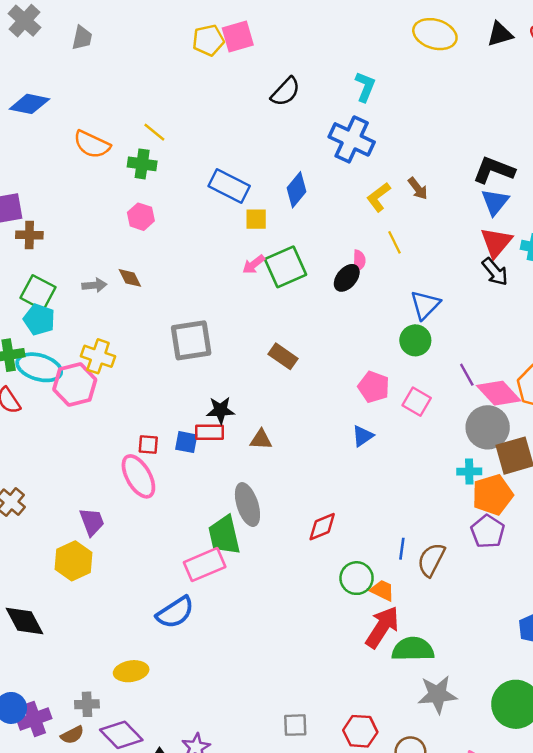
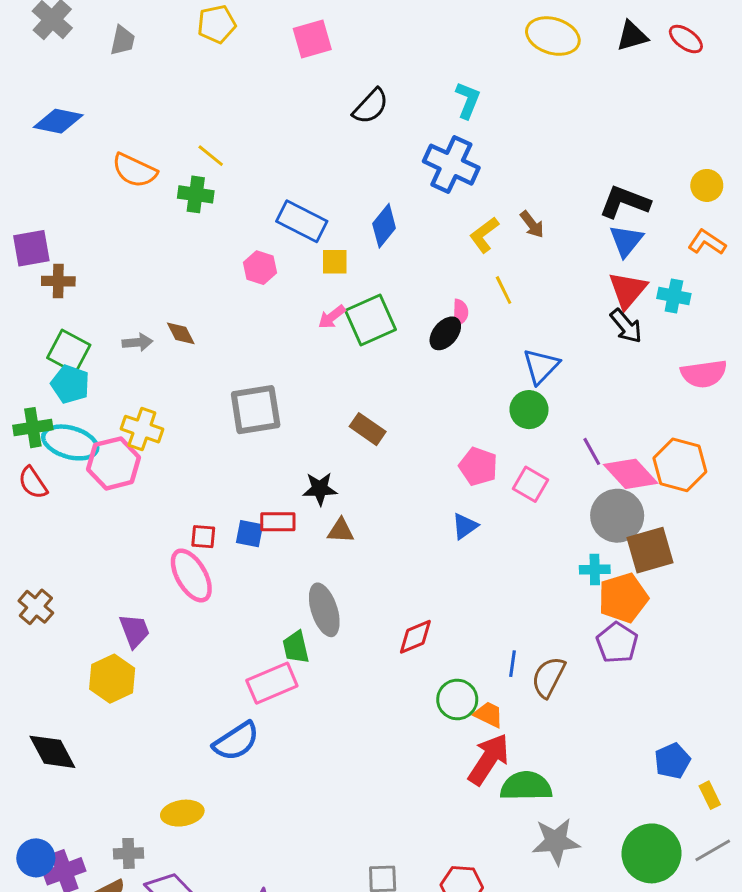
yellow pentagon: (208, 40) -> (217, 24), moved
pink hexagon: (141, 217) -> (260, 268), moved
black star: (221, 410) -> (320, 489), moved
green trapezoid: (224, 535) -> (296, 647), size x0.7

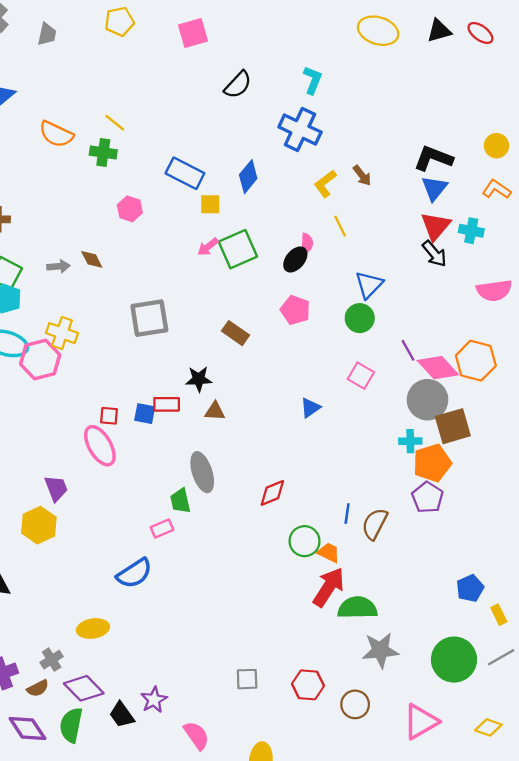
pink hexagon: (260, 268) -> (130, 209), moved
pink pentagon: (478, 466) -> (295, 310), moved
pink rectangle: (272, 683) -> (162, 528), size x0.6
gray cross: (129, 853) -> (52, 660), turned -30

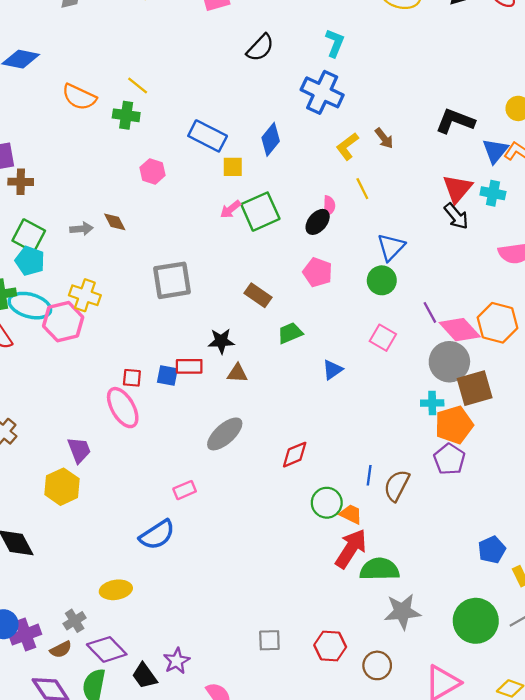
blue triangle: (434, 188) -> (495, 151), moved
gray ellipse: (202, 472) -> (225, 434), turned 66
green trapezoid: (180, 501) -> (290, 333), moved, turned 80

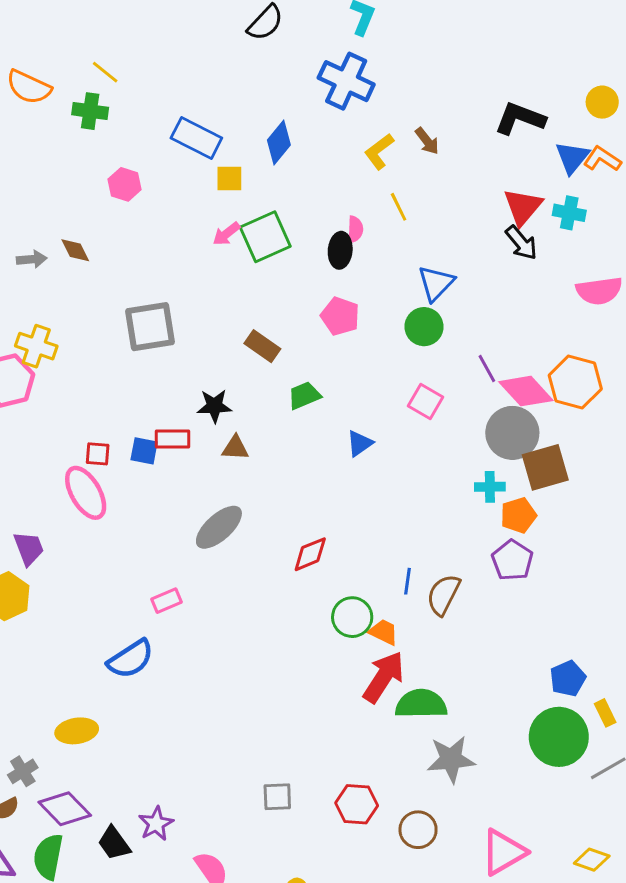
black ellipse: (318, 222) -> (340, 250), turned -35
orange pentagon: (454, 425) -> (518, 515), size x0.7
green circle: (476, 621) -> (559, 737), moved

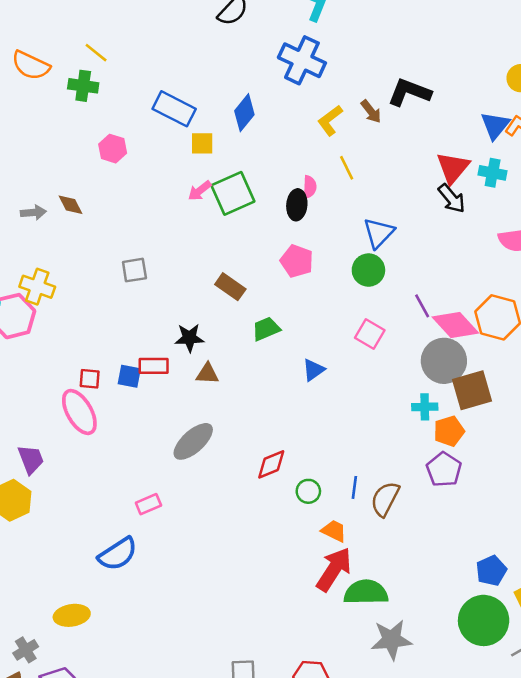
black L-shape: (520, 119) -> (409, 92), moved
gray square: (150, 327) -> (134, 270), size x0.6
green circle: (352, 617) -> (308, 491), moved, size x0.7

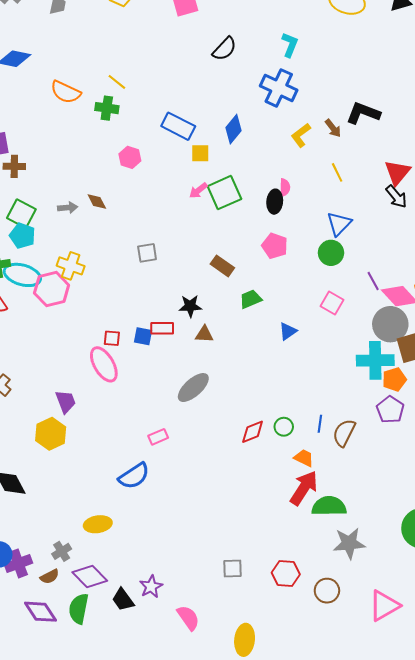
yellow line: (347, 168) -> (337, 172), moved
cyan cross: (425, 407) -> (375, 360), size x1.8
red diamond: (271, 464) -> (253, 432), moved

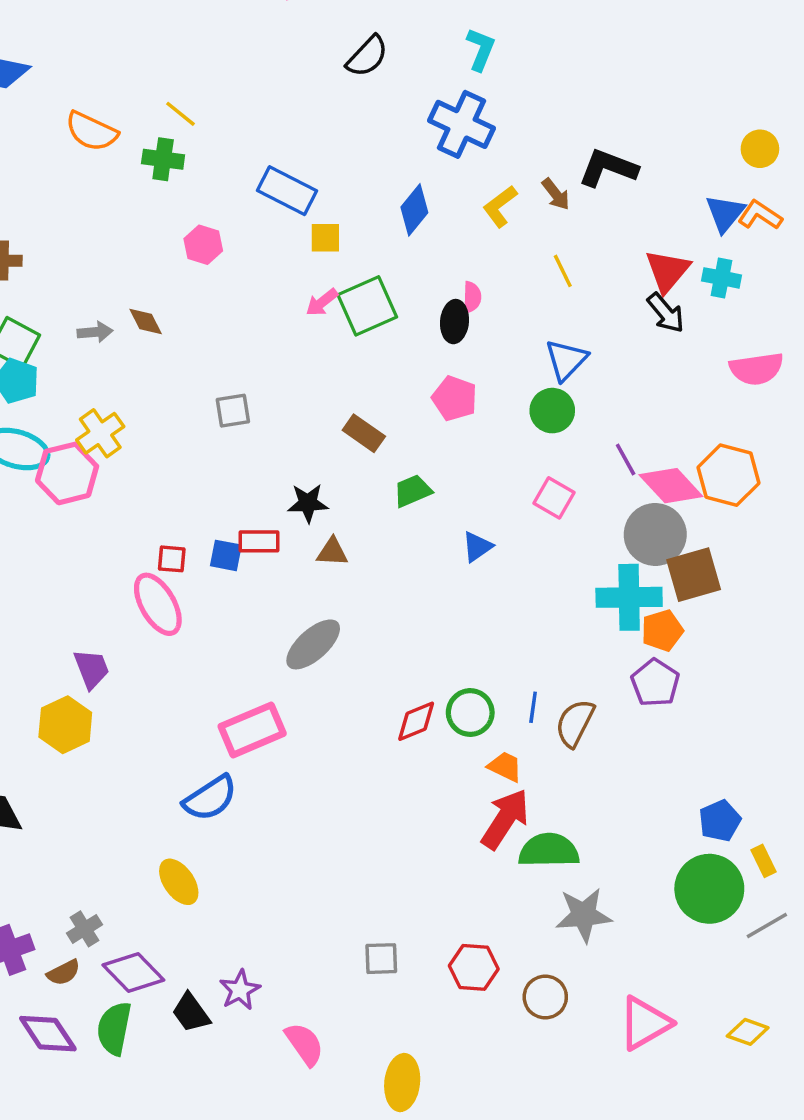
blue diamond: (233, 129) -> (414, 210), moved
yellow cross: (71, 266) -> (100, 433), turned 36
green circle: (284, 427) -> (470, 713), size x1.4
pink rectangle: (158, 437) -> (252, 730), size x1.8
yellow ellipse: (98, 524) -> (179, 882), moved, turned 64

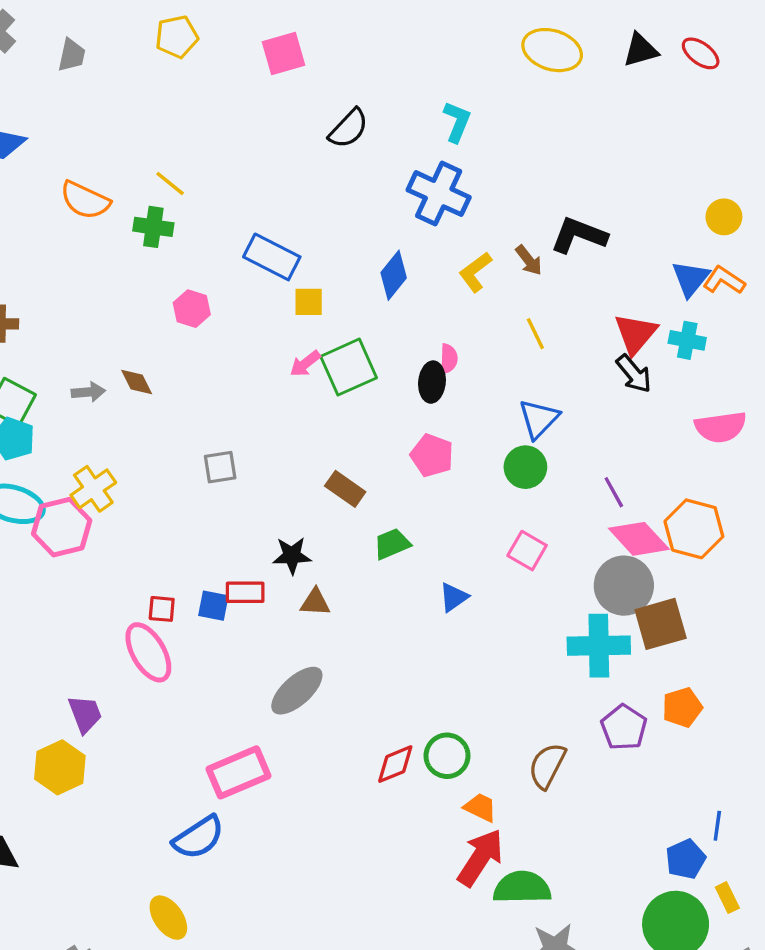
purple line: (626, 459) -> (614, 492), moved
orange pentagon: (662, 630) -> (682, 707), moved
blue line: (533, 707) -> (717, 826), moved

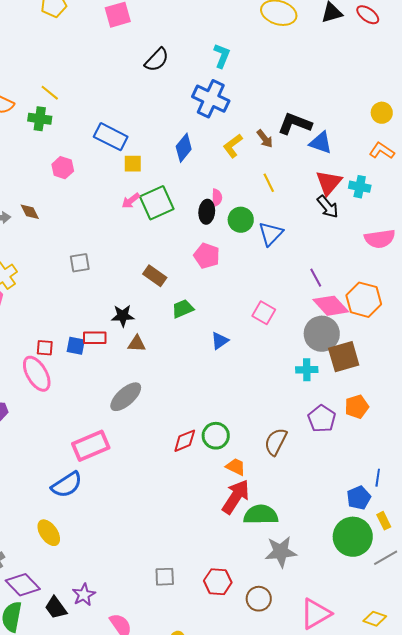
blue triangle: (691, 279) -> (321, 143), moved, turned -50
green circle: (525, 467) -> (241, 220), moved
cyan cross: (599, 646) -> (307, 370), size x0.6

